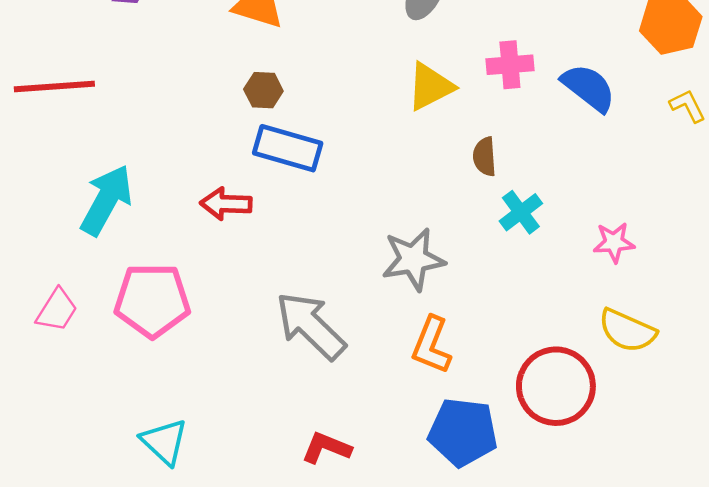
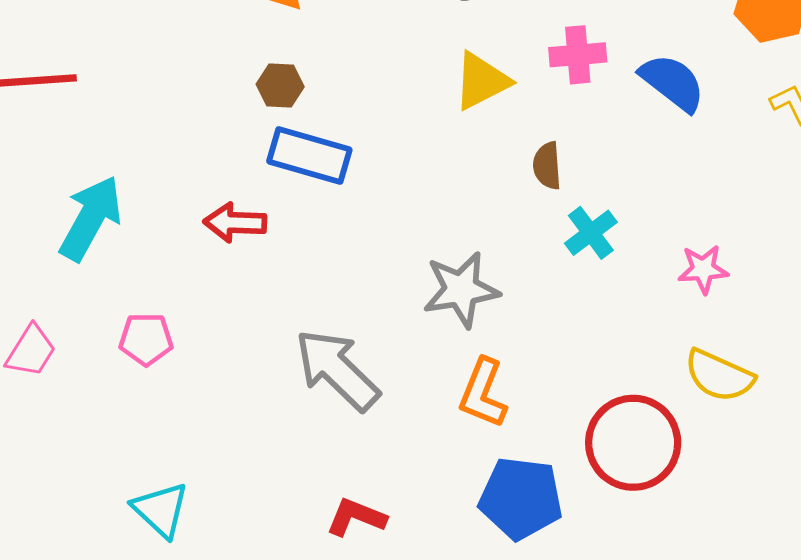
pink pentagon: (152, 300) -> (146, 339), size x0.6

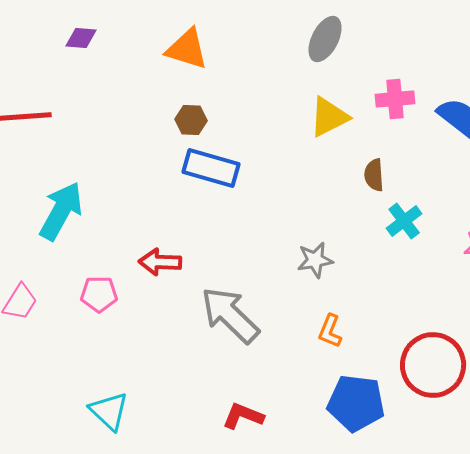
red arrow: (235, 223) -> (160, 262), moved
gray star: (461, 290) -> (315, 260), size x0.7
orange L-shape: (483, 393) -> (330, 331), size x0.7

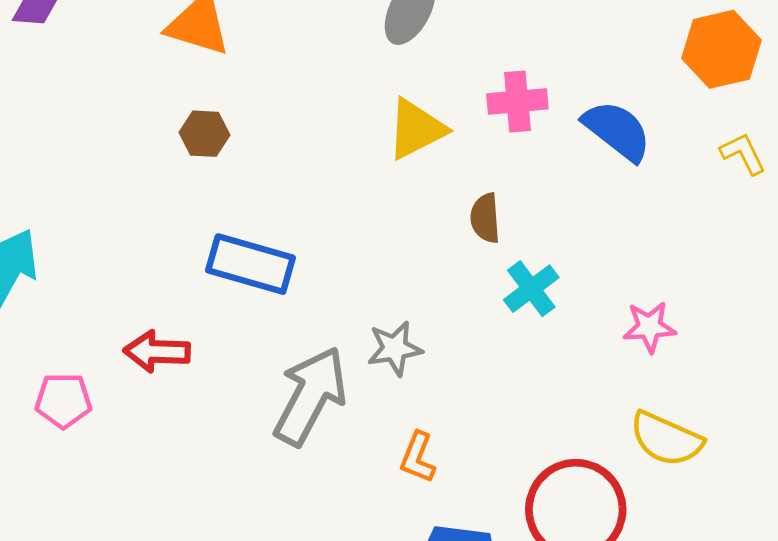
blue rectangle: (211, 168) -> (251, 264), moved
gray arrow: (230, 315) -> (310, 396), moved, turned 74

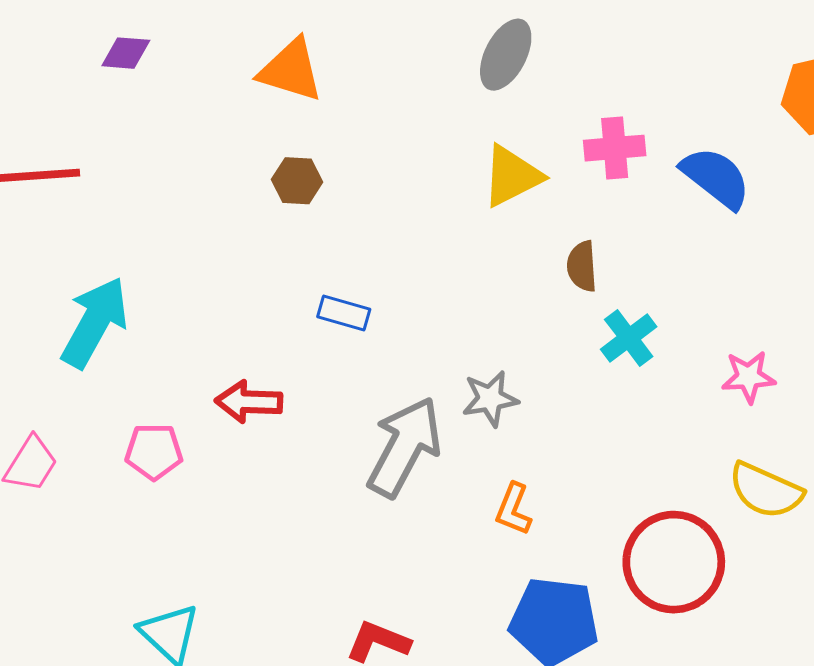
blue rectangle: (251, 264) -> (344, 313), size x0.6

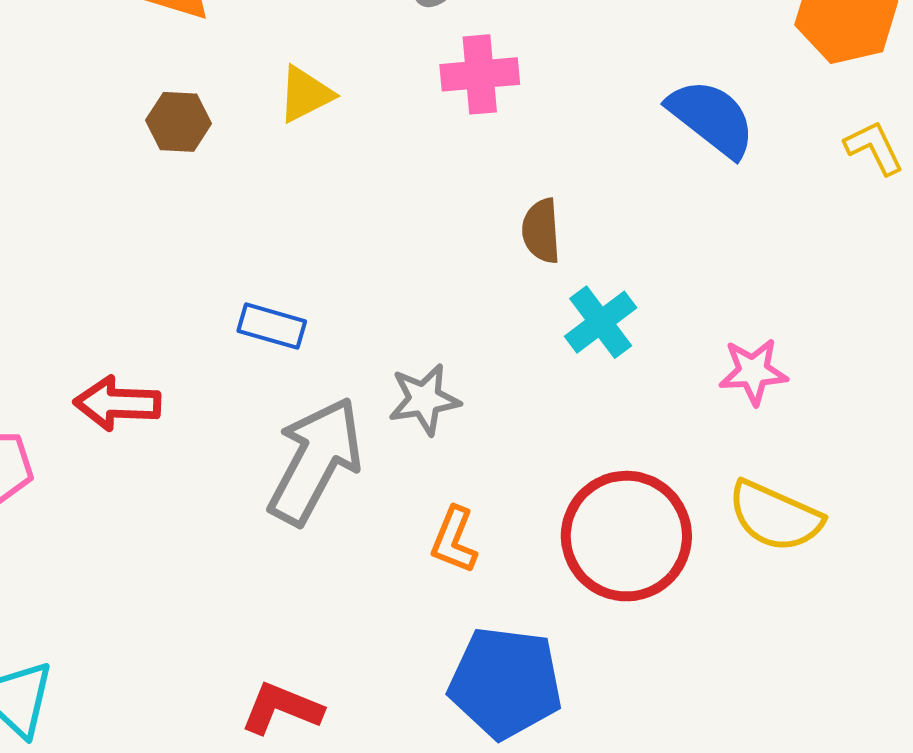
pink cross: (615, 148) -> (480, 74), moved
yellow triangle: (512, 176) -> (305, 94), moved, size x0.7
blue rectangle: (344, 313) -> (272, 326), moved
red circle: (674, 562) -> (626, 536), moved

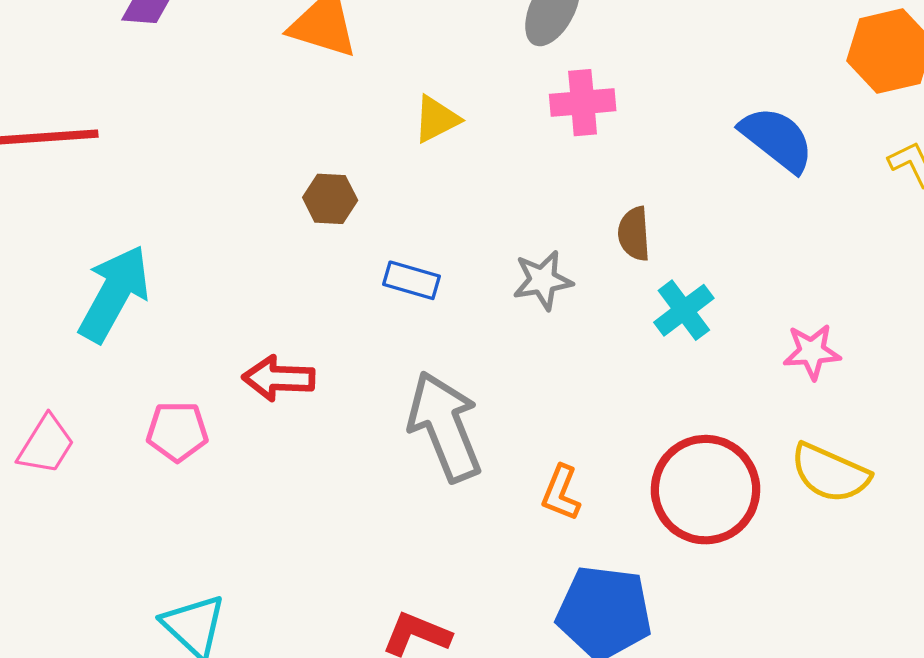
brown hexagon: (179, 122) -> (330, 199), moved
blue rectangle: (272, 326) -> (411, 280), moved
gray star: (424, 399) -> (543, 280), moved
gray arrow: (315, 461) -> (445, 426), turned -50

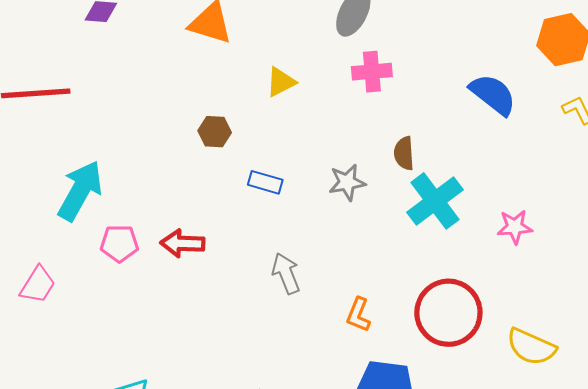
cyan cross: (684, 310) -> (435, 201), size x1.5
gray arrow: (445, 426) -> (286, 273), size x0.6
pink pentagon: (177, 431) -> (119, 243), moved
yellow semicircle: (830, 473) -> (531, 347), moved

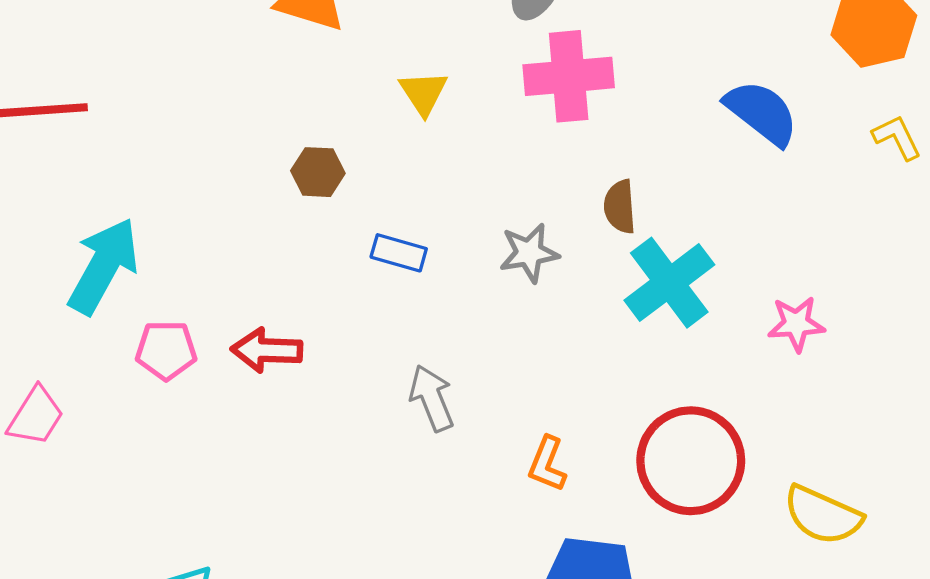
pink cross: (372, 72) -> (569, 76), size x1.4
yellow triangle: (281, 82) -> (423, 93), turned -36

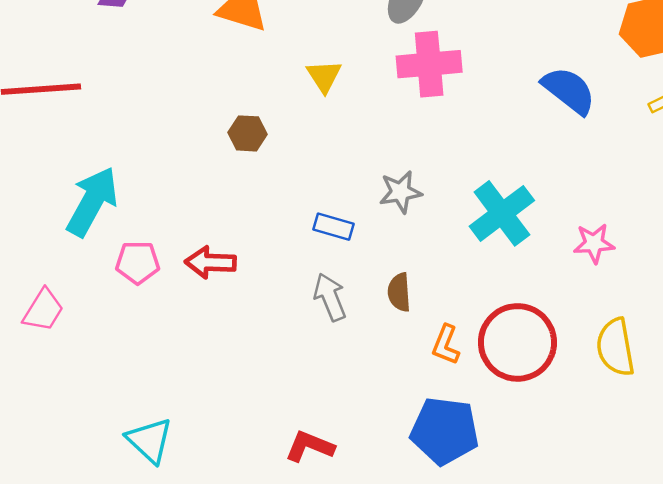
brown semicircle: (620, 207) -> (399, 292), moved
blue rectangle: (399, 253) -> (334, 227), moved
orange L-shape: (547, 464) -> (446, 345), moved
yellow semicircle: (823, 515) -> (615, 347), moved, turned 56

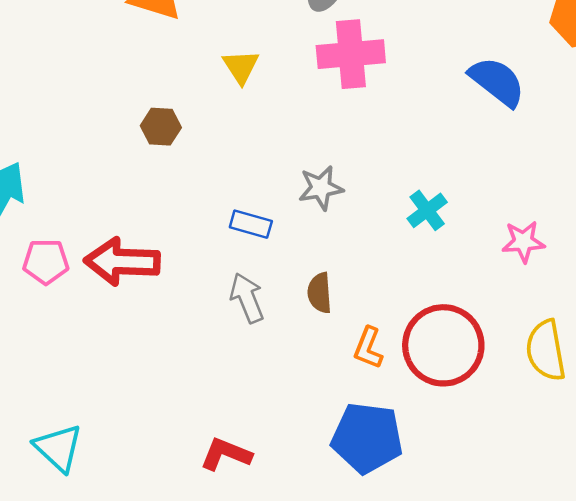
cyan cross: (502, 213) -> (427, 210), size x0.6
red arrow: (210, 262) -> (122, 262), size x1.4

